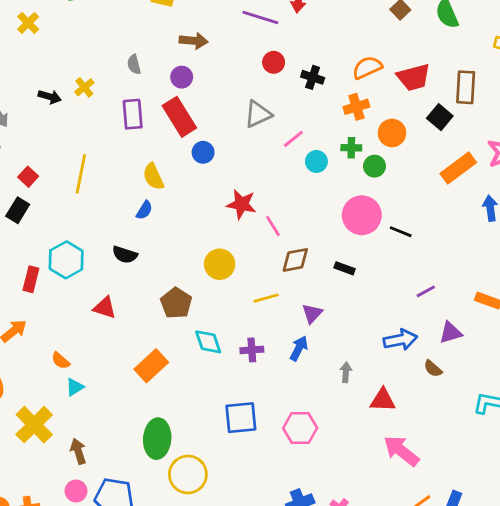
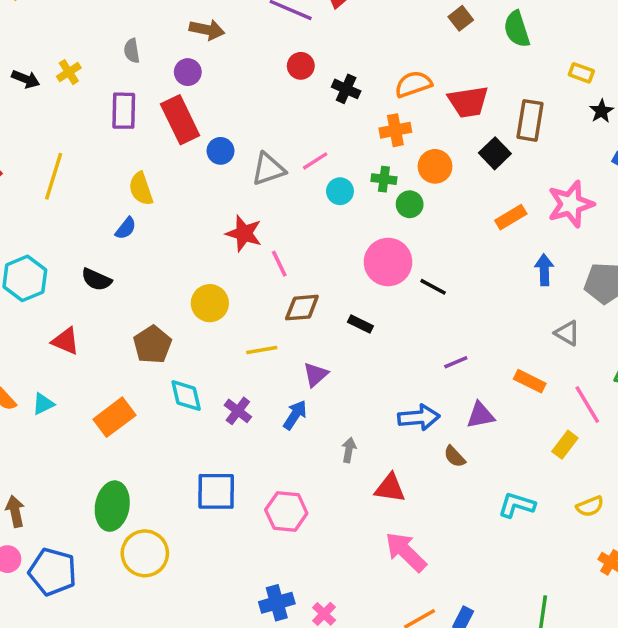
gray triangle: (258, 114) -> (268, 169), moved
blue circle: (203, 152) -> (221, 151), moved
orange rectangle: (458, 168) -> (511, 217), size x0.7
purple cross: (252, 350) -> (238, 411), turned 35
cyan triangle: (75, 387) -> (43, 404), moved

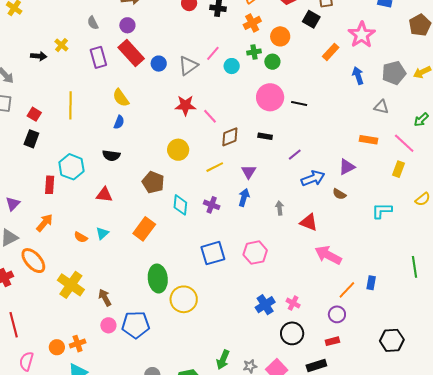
purple line: (456, 362) -> (295, 155), moved
cyan diamond: (186, 396) -> (180, 205), turned 35
red triangle: (390, 488) -> (309, 222), turned 30

